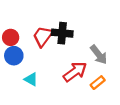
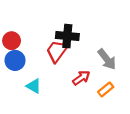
red trapezoid: (43, 36) -> (57, 51), moved
red arrow: (75, 72) -> (81, 78), size x0.7

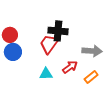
gray arrow: (107, 59) -> (92, 51), turned -48
cyan triangle: (34, 86) -> (46, 74), moved, turned -32

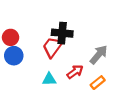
gray arrow: (92, 51) -> (99, 55), turned -54

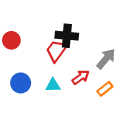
blue circle: (14, 56) -> (21, 83), moved

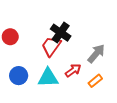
black cross: (67, 36) -> (61, 33), turned 30
cyan triangle: (53, 85) -> (48, 78), size x1.5

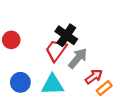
gray arrow: (96, 54) -> (78, 58), moved
red arrow: (73, 70) -> (94, 77), moved

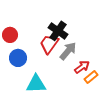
blue circle: (20, 82) -> (18, 58), moved
cyan triangle: (53, 85) -> (36, 84), moved

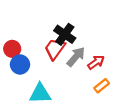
red circle: (10, 35) -> (12, 49), moved
red arrow: (82, 67) -> (96, 62), moved

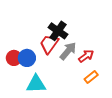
red circle: (12, 49) -> (14, 58), moved
blue circle: (20, 65) -> (27, 58), moved

